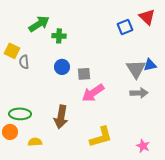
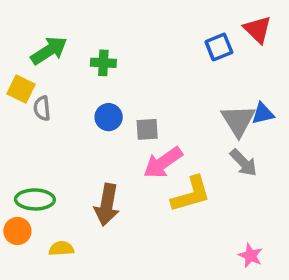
green arrow: (39, 24) -> (49, 51), moved
gray arrow: (139, 93) -> (244, 163), turned 48
yellow L-shape: (101, 137) -> (191, 194), moved

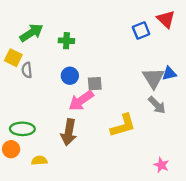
pink arrow: (163, 163) -> (81, 101), moved

